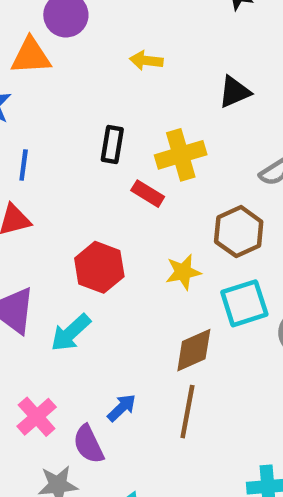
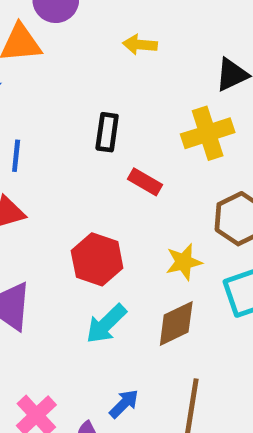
yellow cross: (181, 155) -> (208, 133), moved
cyan arrow: (71, 333) -> (106, 324), moved
brown diamond: (194, 350) -> (176, 323), moved

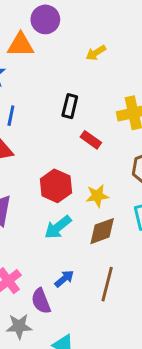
yellow arrow: (140, 45) -> (96, 53), turned -42
yellow star: (184, 262) -> (97, 196), moved

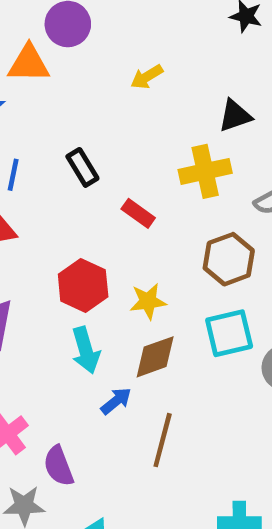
black rectangle: (70, 106) -> (82, 167), moved, turned -45
cyan arrow: (58, 227) -> (86, 350), turned -68
blue arrow: (64, 279) -> (116, 401), moved

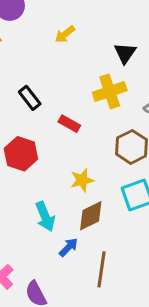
black triangle: (235, 116) -> (125, 53), turned -30
red hexagon: (83, 285) -> (21, 154), moved

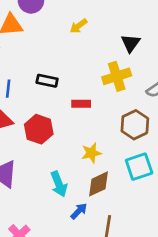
black rectangle: (30, 98) -> (47, 81), turned -42
red rectangle: (69, 124) -> (81, 104), turned -30

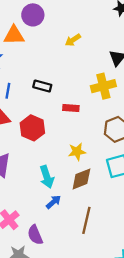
blue arrow: (79, 211) -> (53, 202), moved

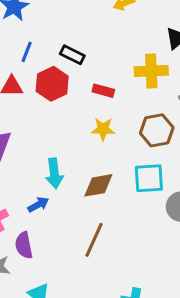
red hexagon: (32, 128) -> (52, 84), moved
yellow star: (77, 152) -> (103, 129), moved
blue arrow: (53, 202) -> (38, 205), moved

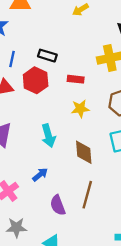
cyan arrow: (54, 173) -> (48, 136), moved
brown diamond: (98, 185) -> (84, 152), turned -75
purple semicircle: (24, 245) -> (58, 205), moved

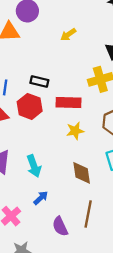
red rectangle: (76, 79) -> (69, 102), size x1.5
cyan arrow: (48, 136) -> (34, 166), moved

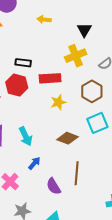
yellow arrow: (68, 34) -> (44, 19), turned 48
brown diamond: (82, 173) -> (68, 138), turned -55

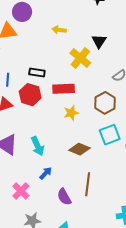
yellow cross: (76, 56) -> (80, 58), moved, turned -30

